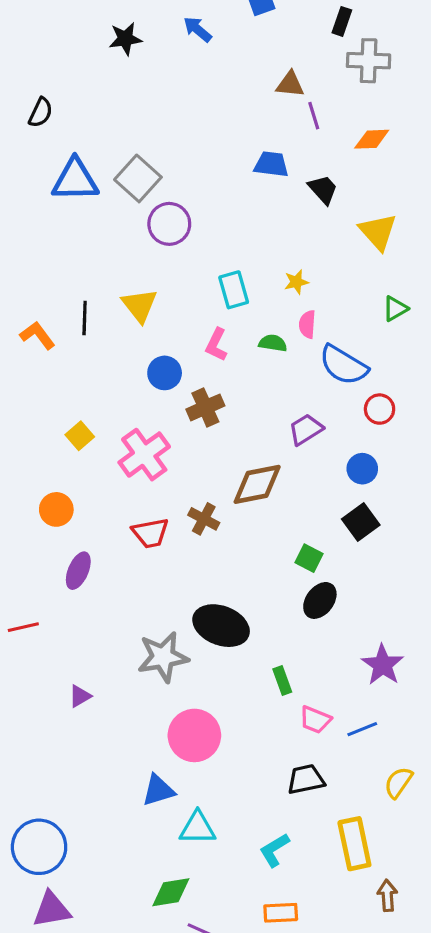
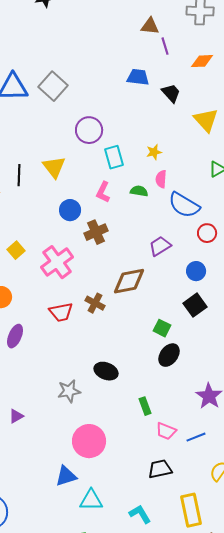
purple circle: (169, 224) -> (89, 130), moved
black ellipse: (221, 626) -> (106, 371), size x0.7
gray star: (163, 657) -> (69, 391), size x0.7
cyan L-shape: (274, 850) -> (140, 514), turned 90

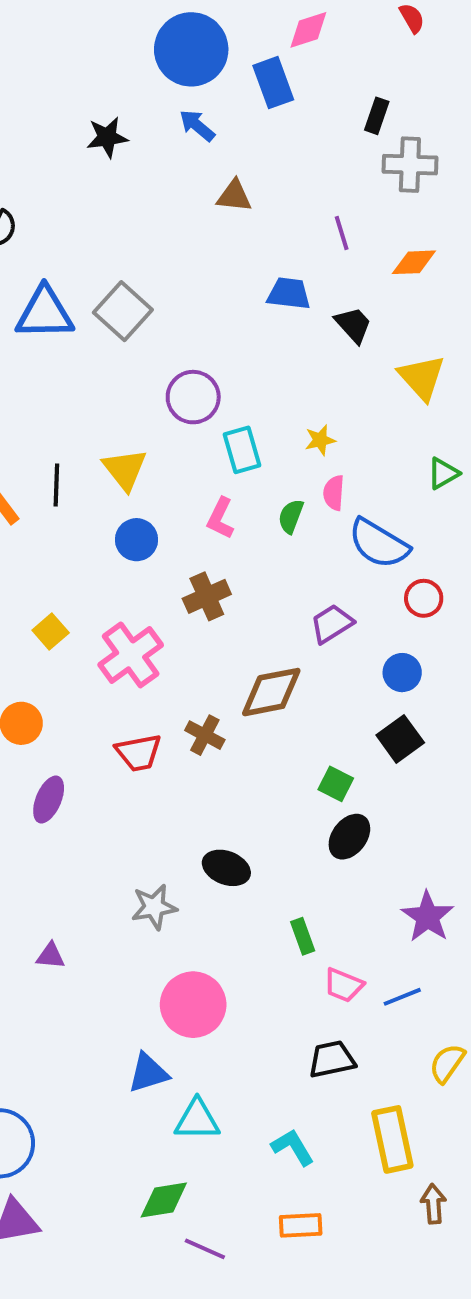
brown triangle: (150, 26) -> (234, 196), moved
green semicircle: (139, 191) -> (291, 516), turned -78
blue circle: (70, 210) -> (136, 540), moved
purple triangle: (16, 416) -> (51, 956), turned 35

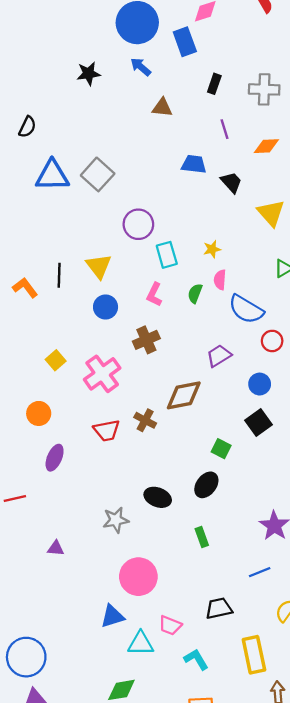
black rectangle: (377, 116) -> (214, 84), moved
black ellipse: (349, 837) -> (206, 485), moved
pink trapezoid: (344, 985) -> (170, 625), moved

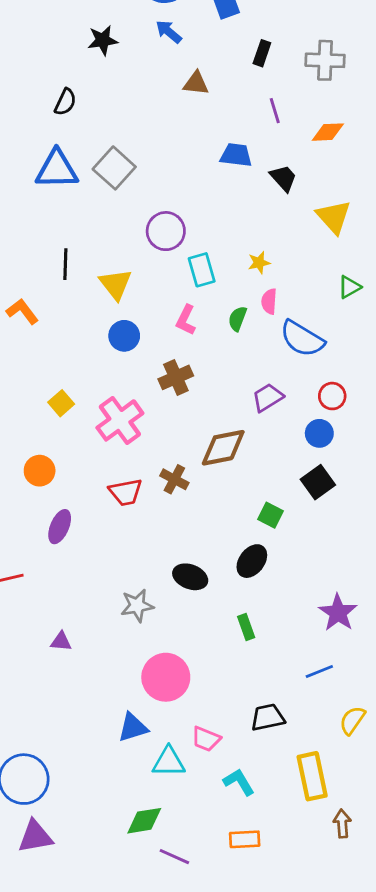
black semicircle: (27, 127) -> (65, 102), moved
black line: (59, 275) -> (65, 264), moved
red circle: (272, 341) -> (332, 396), moved

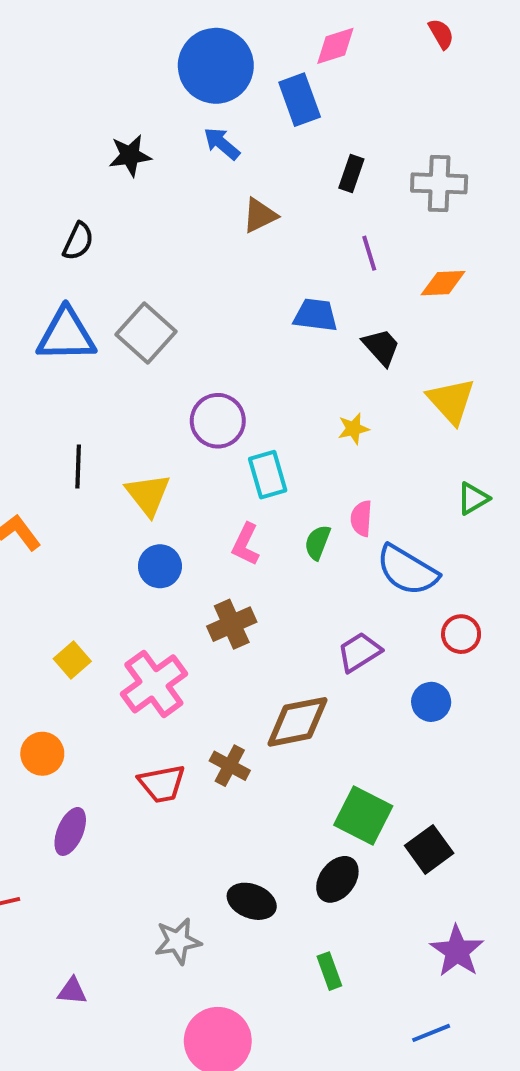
brown triangle: (196, 83) -> (260, 215), turned -32
yellow star: (259, 263) -> (353, 429), moved
red circle: (332, 396) -> (461, 634), moved
black square: (318, 482) -> (429, 849), moved
green square: (271, 515) -> (363, 816), size x1.6

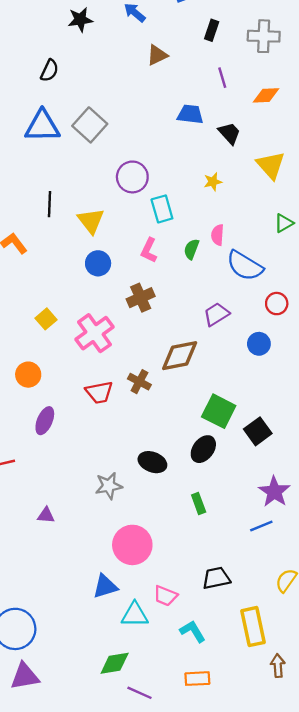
blue line: (431, 1033) -> (261, 526), moved

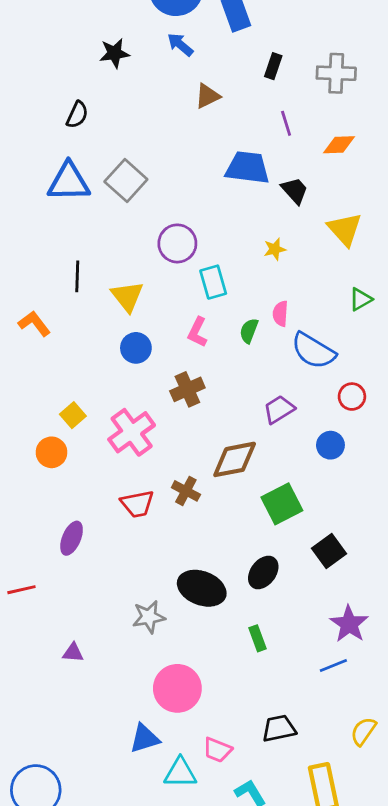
blue trapezoid: (190, 114) -> (247, 168), size x1.4
orange circle: (28, 375) -> (51, 452), moved
green square: (219, 411) -> (282, 504), moved, turned 36
black ellipse: (152, 462) -> (202, 588), size x1.4

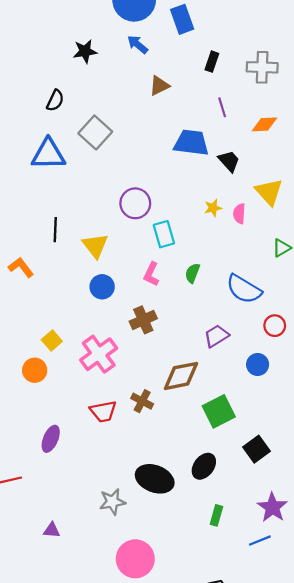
gray square: (126, 181) -> (95, 132), moved
pink semicircle: (280, 314) -> (239, 214), moved
green rectangle: (258, 638) -> (216, 515), moved, turned 36

